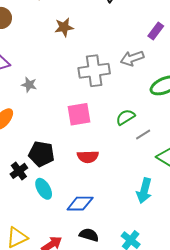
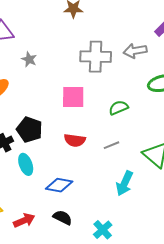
gray line: (143, 135) -> (111, 145), moved

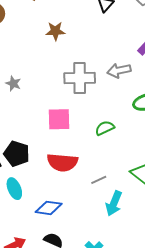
red semicircle: (75, 140) -> (62, 162), size x1.4
gray line: (111, 145) -> (99, 180), moved

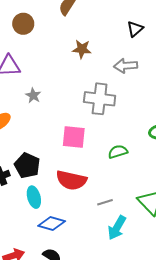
gray arrow: (119, 71) -> (126, 66), moved
cyan ellipse: (14, 189) -> (34, 197), moved

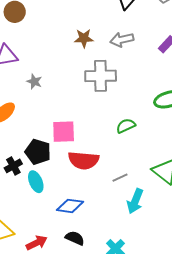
brown star: (82, 49) -> (84, 38), moved
pink square: (74, 137) -> (64, 132), moved
cyan ellipse: (34, 197) -> (36, 182), moved

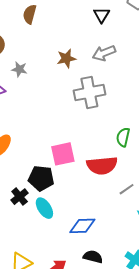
gray star: (34, 82) -> (19, 69), moved
green semicircle: (126, 126) -> (123, 137), turned -42
red semicircle: (84, 160) -> (102, 165), moved

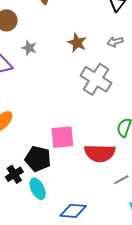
gray arrow: (104, 53) -> (115, 42), size x0.7
brown star: (66, 58) -> (77, 43), turned 30
gray cross: (89, 93) -> (96, 79), turned 36

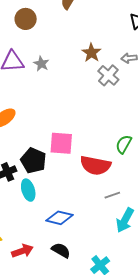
gray star: (29, 48) -> (41, 64), moved
gray cross: (96, 79) -> (108, 75), moved, size x0.7

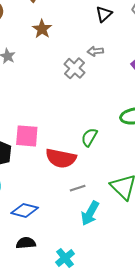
brown star: (91, 53) -> (42, 29), moved
black semicircle: (61, 250) -> (26, 243), turned -36

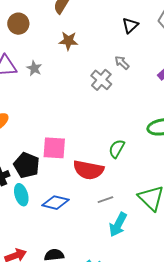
brown star: (42, 29) -> (68, 41), turned -30
gray arrow: (95, 51) -> (122, 63), turned 49
blue diamond: (25, 210) -> (56, 203), moved

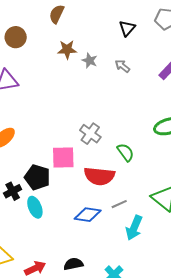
gray star: (34, 68) -> (90, 61), moved
gray cross: (101, 80) -> (90, 134), moved
green semicircle: (117, 149) -> (125, 152), turned 120
blue diamond: (56, 203) -> (88, 215), moved

